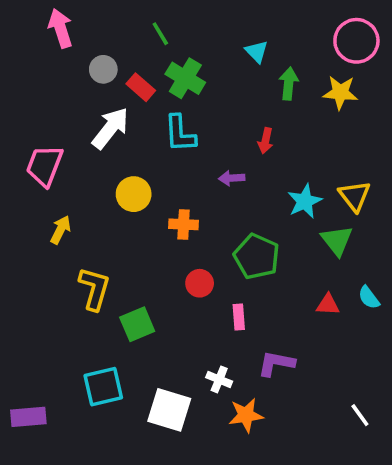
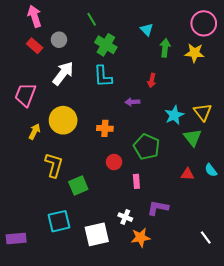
red rectangle: (141, 87) -> (35, 46), moved
yellow circle: (134, 194) -> (63, 120), moved, size x1.4
white square: (169, 410) -> (97, 234), turned -30

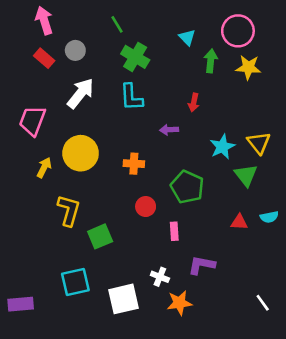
pink circle: (204, 23) -> (238, 31), moved
cyan semicircle: (211, 170) -> (269, 217), turned -64

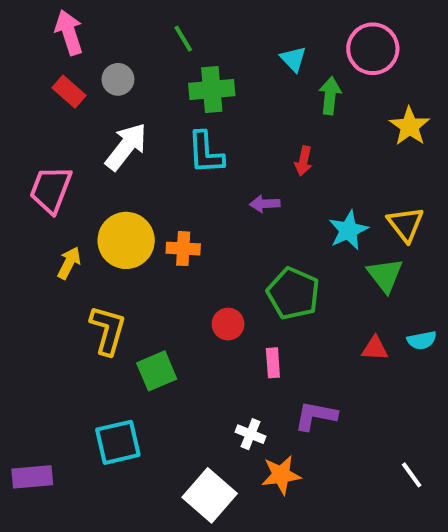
green cross: (135, 57) -> (212, 90), turned -36
yellow star: (248, 67) -> (410, 126), moved, turned 30
orange cross: (134, 164) -> (183, 249), moved
white square: (123, 299) -> (210, 495), moved, turned -36

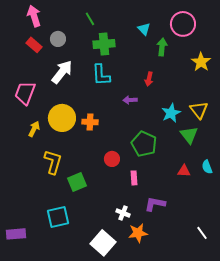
cyan semicircle: (422, 340) -> (207, 167), turned 80

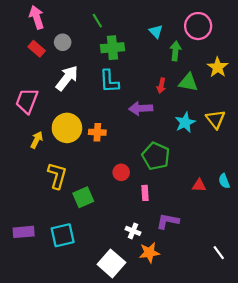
purple arrow: (130, 100) -> (141, 108), size x1.5
green triangle: (189, 135) -> (188, 82), moved, turned -42
purple rectangle: (16, 234) -> (24, 232), moved

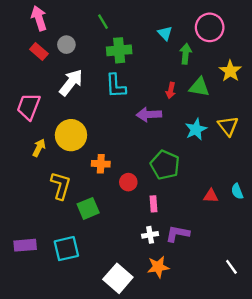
orange cross: (97, 132) -> (101, 164), moved
white cross: (133, 231) -> (150, 235), moved, turned -32

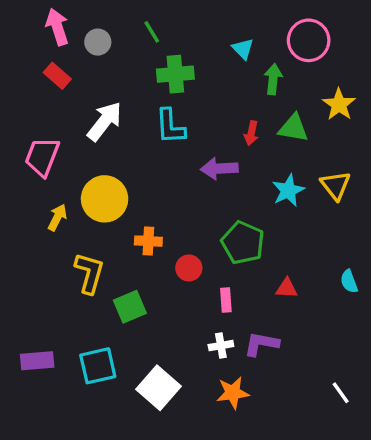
gray circle: (66, 45) -> (98, 42), moved
red triangle: (211, 196) -> (287, 288), moved
white square: (118, 278) -> (159, 388), moved

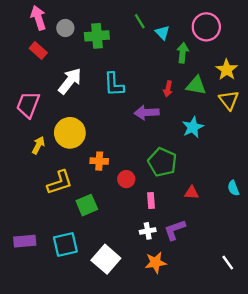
green line: (152, 32) -> (140, 21), moved
green cross: (175, 74) -> (97, 36), moved
yellow triangle: (336, 185) -> (229, 100), moved
yellow L-shape: (89, 273) -> (60, 182), turned 56
purple L-shape: (261, 344) -> (175, 230), turned -30

